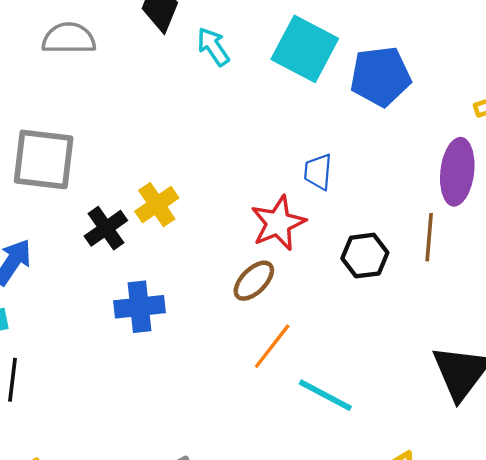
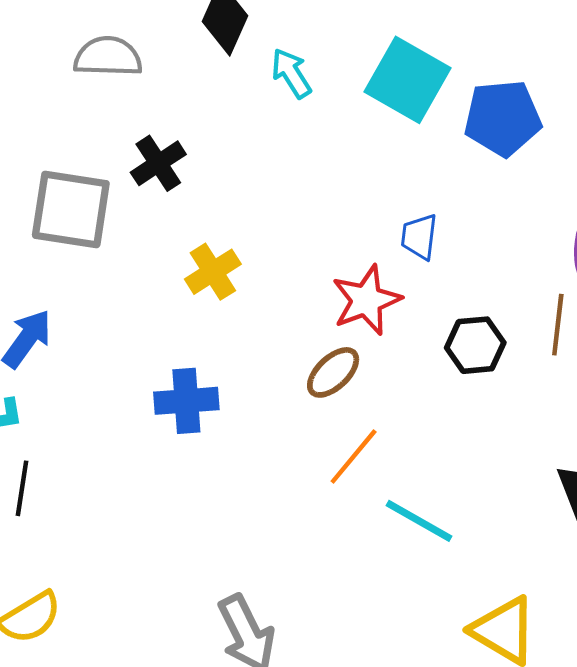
black cross: (106, 228) -> (158, 163), moved

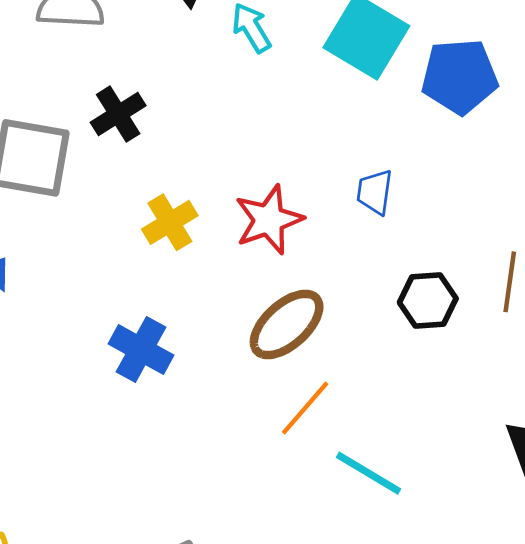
red star: (366, 300) -> (269, 220), moved
brown ellipse: (333, 372) -> (287, 325), size x1.4
blue cross: (186, 401) -> (141, 349), turned 32

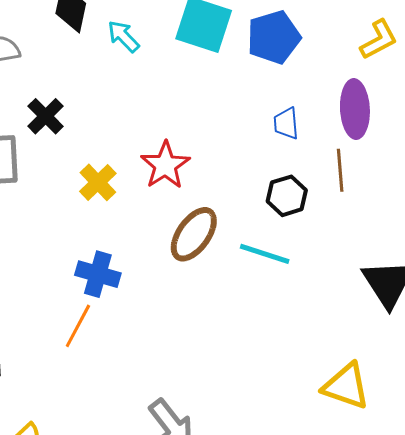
blue trapezoid: (375, 192) -> (286, 123), moved
orange line: (305, 408) -> (78, 326), moved
cyan line: (368, 473) -> (265, 254), moved

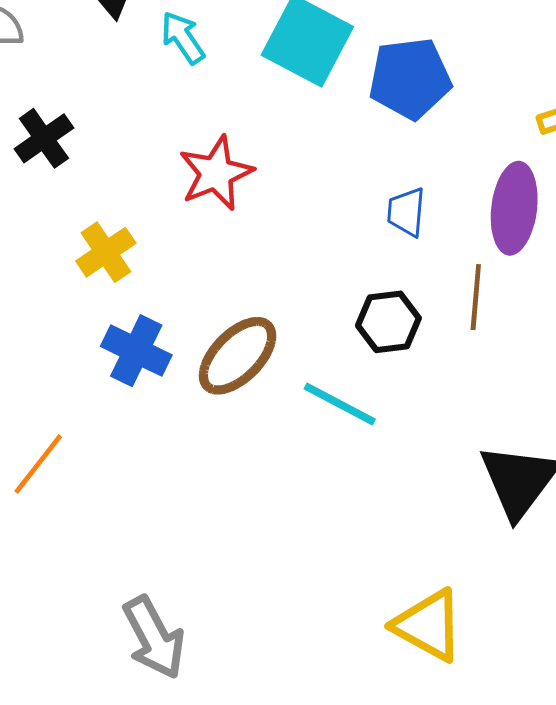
red star: (165, 165) -> (216, 173), moved
blue cross: (98, 274) -> (136, 351), moved

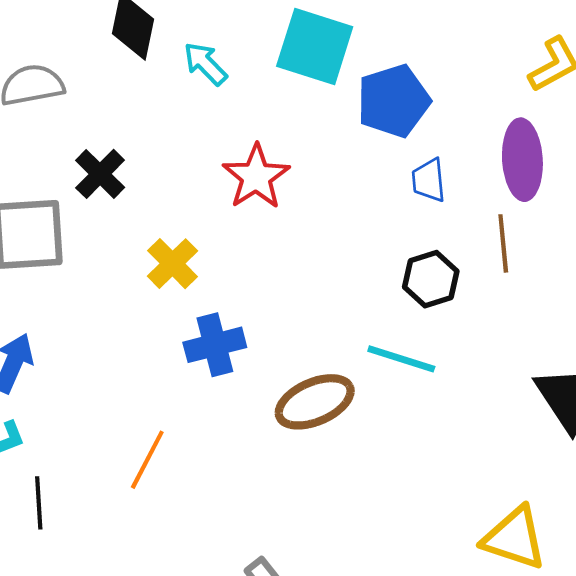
blue pentagon: (410, 78) -> (393, 101), moved
blue cross: (136, 351) -> (215, 345), turned -30
brown ellipse: (238, 356) -> (315, 402), moved, turned 32

